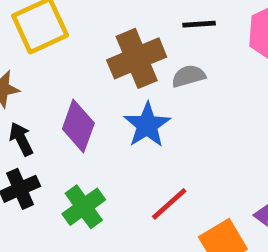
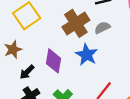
black arrow: (21, 139) -> (27, 72), turned -98

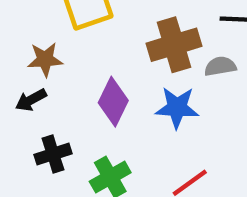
blue star: (87, 55) -> (177, 108), turned 30
black arrow: (27, 72) -> (31, 100), moved

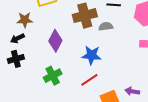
blue star: (177, 108) -> (92, 55), moved
black cross: (53, 154) -> (16, 59), moved

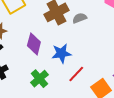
blue star: (92, 55) -> (61, 53), moved

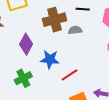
red line: (76, 74) -> (70, 75), moved

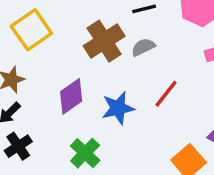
purple diamond: (26, 44) -> (71, 96), turned 45
red line: (70, 75) -> (166, 94), moved

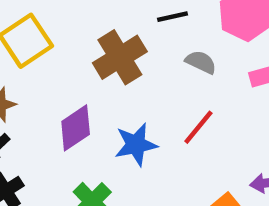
gray semicircle: (143, 47) -> (201, 62), moved, turned 50

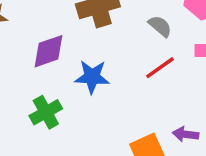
red line: (198, 127) -> (160, 68), moved

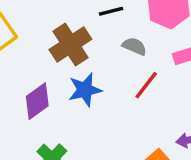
blue star: (92, 77) -> (85, 90), moved

